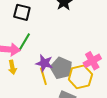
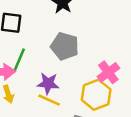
gray pentagon: (61, 68) -> (65, 46), moved
yellow line: (43, 76) -> (49, 100), turned -42

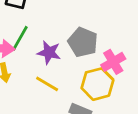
gray pentagon: (65, 46) -> (83, 42), moved
purple star: (48, 83) -> (49, 53), moved

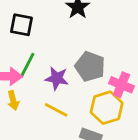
pink cross: (113, 62) -> (121, 85), turned -35

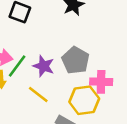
green line: (27, 65) -> (17, 66), moved
pink cross: (121, 85) -> (101, 82), turned -30

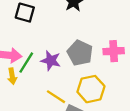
pink cross: (101, 82) -> (114, 51), moved
yellow line: (38, 94) -> (56, 97), moved

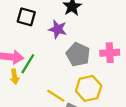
purple star: (51, 61) -> (58, 29), moved

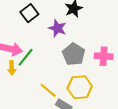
black square: (26, 17) -> (29, 13), turned 30

